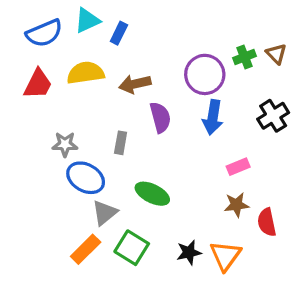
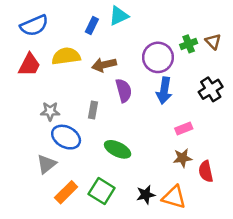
cyan triangle: (87, 20) -> (119, 16), moved
gray triangle: (105, 213) -> (46, 164), moved
orange triangle: (225, 256) -> (174, 197), turned -50

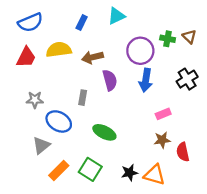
cyan triangle: (119, 16) -> (116, 16), moved
green cross: (189, 44) -> (168, 39), turned 32
gray star: (50, 111) -> (35, 100), moved

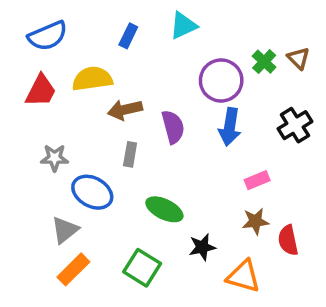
green cross: (168, 39) -> (264, 62), turned 32
brown arrow: (92, 57) -> (125, 110), moved
orange rectangle: (59, 170) -> (73, 269), moved
black star: (129, 173) -> (202, 247), moved

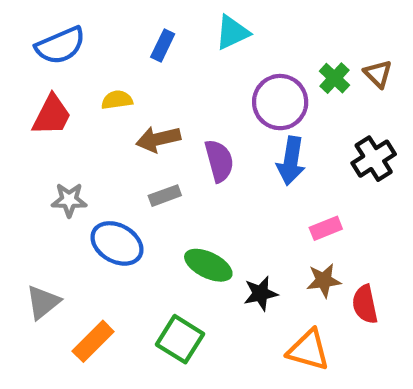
yellow semicircle: (92, 79) -> (117, 100), size x0.6
gray rectangle: (130, 154) -> (165, 196), turned 60
gray triangle: (65, 230) -> (43, 302), moved
black star: (202, 247) -> (261, 293), moved

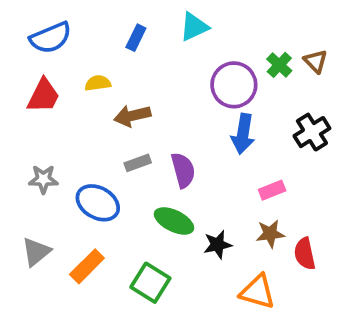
purple semicircle: (219, 161) -> (183, 170), moved
gray star: (69, 200) -> (43, 179), moved
orange rectangle: (93, 341) -> (87, 266), moved

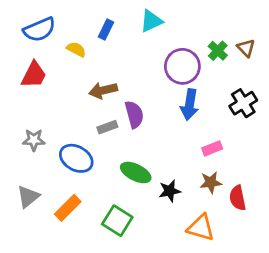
yellow semicircle: (98, 83) -> (76, 49), moved, turned 36
purple semicircle: (183, 170) -> (134, 114), moved

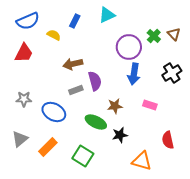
pink rectangle: (212, 148) -> (150, 105), turned 40
brown star: (211, 182) -> (115, 106), moved

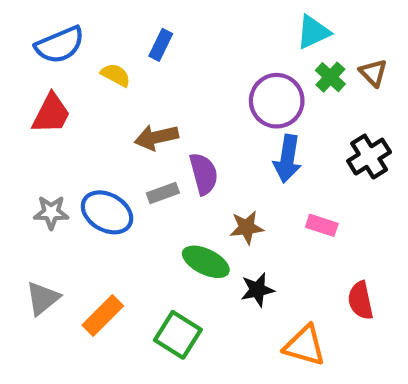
cyan triangle: (107, 15) -> (313, 32), moved
blue ellipse: (54, 112) -> (107, 212), moved

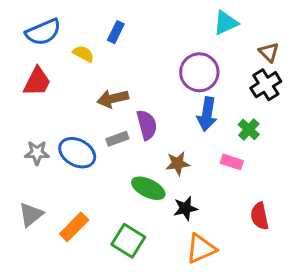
green cross: (330, 77) -> (249, 129), moved
black cross: (369, 157) -> (266, 85), moved
orange triangle: (305, 346) -> (201, 249), moved, turned -40

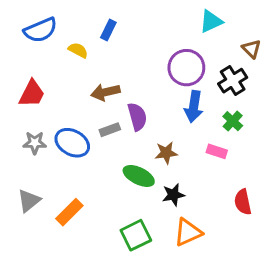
red trapezoid: (37, 82) -> (32, 94), moved
black cross: (266, 85) -> (233, 81), moved
green square: (128, 241) -> (136, 235), moved, turned 32

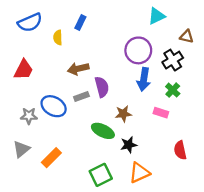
brown triangle: (251, 49) -> (187, 36), turned -32
yellow semicircle: (78, 50) -> (58, 38), turned -120
gray star: (35, 143) -> (29, 116), moved

